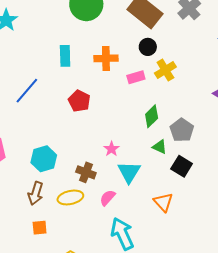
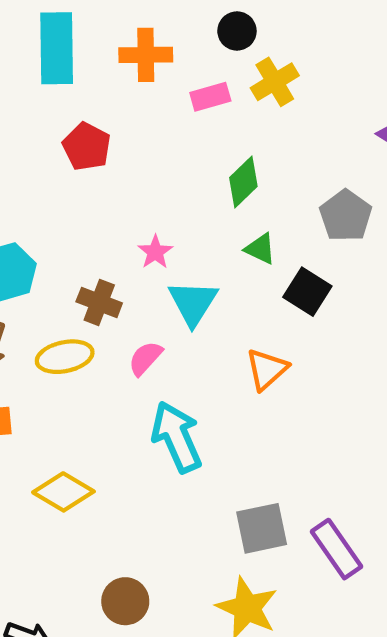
cyan rectangle: (65, 56) -> (57, 48), size x1.5
gray pentagon: (182, 130) -> (346, 216), moved
orange triangle: (163, 202) -> (267, 369), turned 30

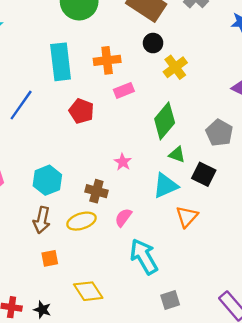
pink rectangle: (210, 97) -> (124, 90), moved
green diamond: (243, 182) -> (165, 121), size x1.4
cyan triangle: (193, 303) -> (165, 186), moved, turned 40
yellow diamond: (63, 492) -> (88, 291), turned 32
gray square: (262, 528) -> (170, 300), moved, size x0.7

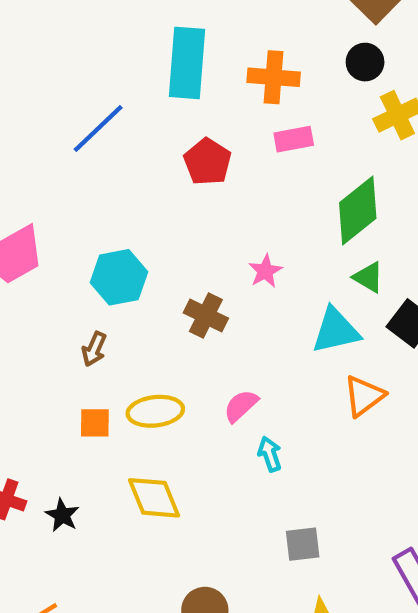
pink semicircle: (123, 218) -> (241, 406), moved
brown arrow: (42, 220) -> (94, 349), size x0.7
yellow ellipse: (81, 221) -> (155, 411), moved
cyan arrow: (144, 257) -> (270, 454), size x0.5

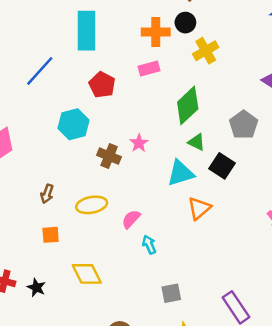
orange cross: (274, 77) -> (156, 32), moved
cyan hexagon: (119, 277) -> (73, 124), moved
brown cross: (206, 316) -> (109, 156), moved
yellow ellipse: (155, 411) -> (92, 205), moved

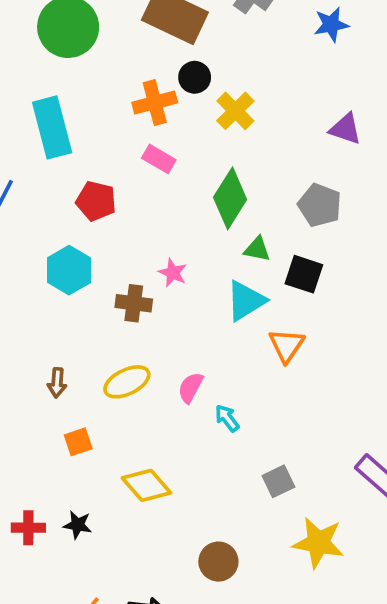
pink rectangle: (149, 68) -> (159, 159), turned 60

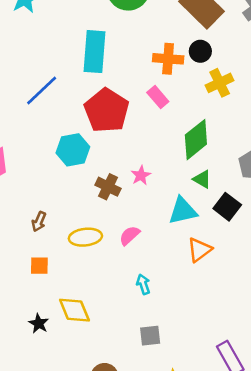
red pentagon: (96, 201) -> (107, 110), size x1.6
pink semicircle: (191, 388) -> (130, 235), moved
gray square: (278, 481) -> (150, 336), moved
black star: (78, 525) -> (39, 323), moved

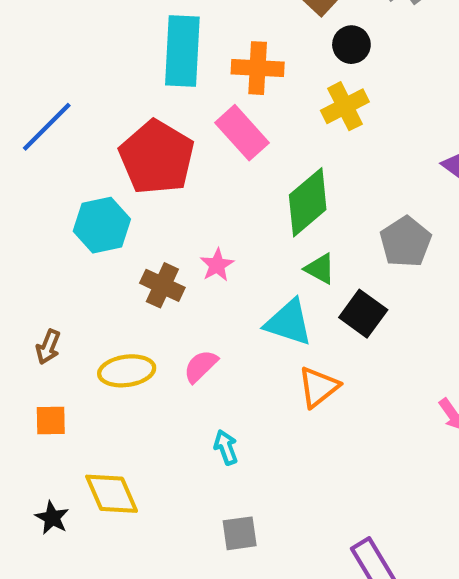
black circle: (200, 51) -> (351, 45), moved
cyan rectangle: (95, 52) -> (182, 51), moved
pink rectangle: (158, 97) -> (242, 133), size x1.4
cyan triangle: (183, 211) -> (289, 322), turned 32

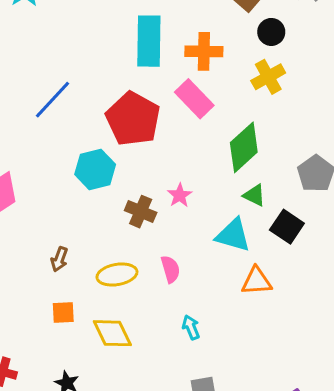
pink semicircle: (201, 366) -> (170, 269), turned 120
orange triangle: (318, 387) -> (256, 281), turned 36
yellow diamond: (112, 494) -> (112, 333), moved

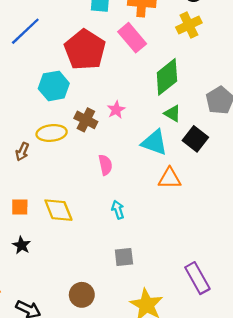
yellow ellipse: (117, 274) -> (52, 133), moved
orange square: (63, 313) -> (20, 207), moved

